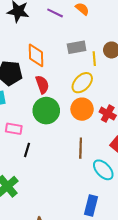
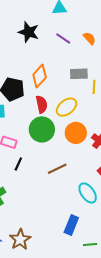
orange diamond: (36, 55) -> (40, 76), turned 35
yellow ellipse: (82, 83) -> (67, 107), moved
brown line: (81, 148) -> (57, 169), moved, turned 54

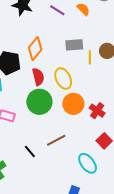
yellow ellipse: (67, 107) -> (63, 79), turned -75
black line: (18, 164) -> (30, 152), moved, turned -64

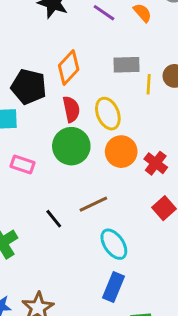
cyan ellipse: (88, 163) -> (114, 244), moved

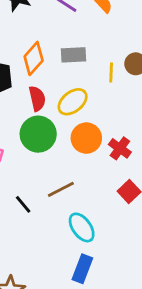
gray rectangle: (127, 65) -> (74, 55), moved
yellow ellipse: (108, 114) -> (73, 102), turned 76

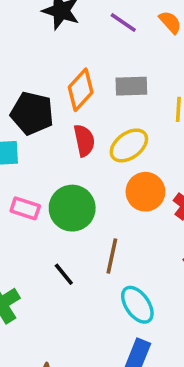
green circle: (38, 134) -> (72, 208), moved
brown line: (61, 189) -> (112, 256), turned -52

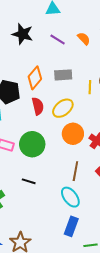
brown line: (112, 256) -> (75, 171), moved
black line: (64, 274) -> (29, 181), turned -32

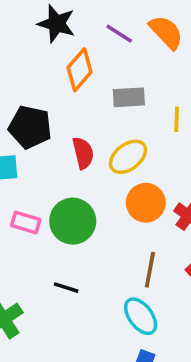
orange semicircle: (84, 39) -> (166, 32), size x1.5
orange diamond: (35, 78) -> (80, 70), moved

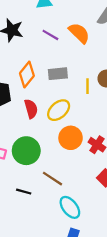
orange diamond: (80, 70) -> (27, 75), moved
brown line: (150, 270) -> (52, 179), moved, turned -65

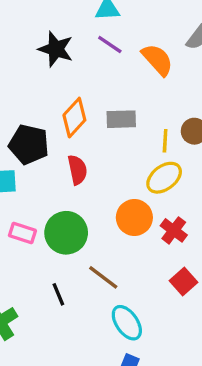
purple line: (50, 35) -> (110, 45), moved
yellow ellipse: (59, 110) -> (164, 178), moved
black line: (24, 192) -> (58, 294), turned 48

